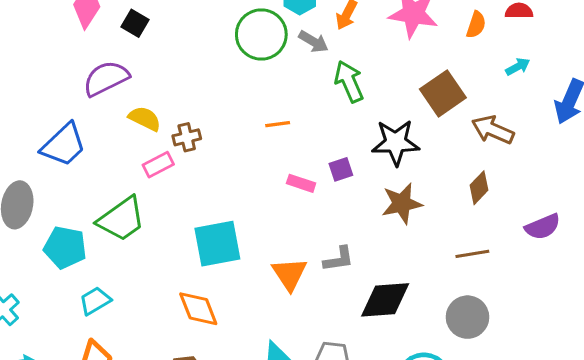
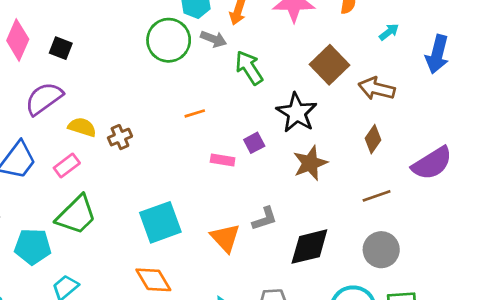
black star: (396, 143) -> (297, 113), turned -30
pink rectangle: (158, 165) -> (67, 165), moved
purple semicircle: (543, 227) -> (432, 163), size x1.4

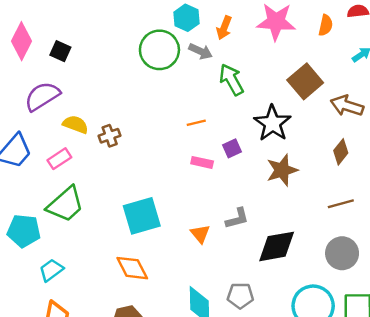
orange line: (195, 113) -> (196, 123), moved
orange triangle: (225, 238) -> (200, 234), size x0.7

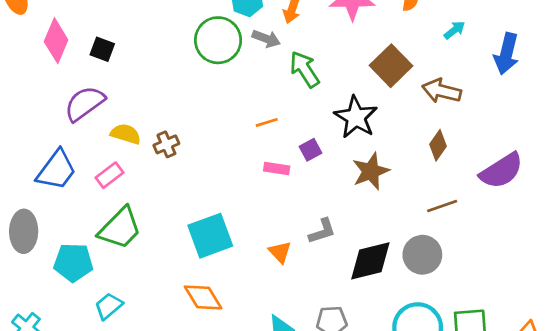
gray circle: (342, 253) -> (422, 255), moved

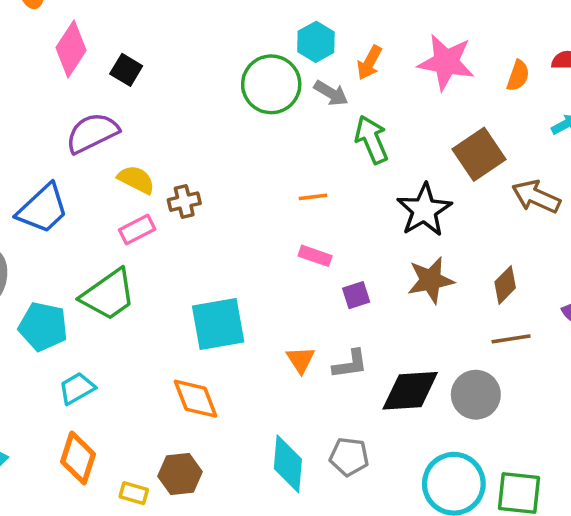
brown diamond: (438, 145) -> (505, 285), moved
purple square: (310, 150) -> (356, 295), moved
pink rectangle: (109, 175) -> (137, 230), moved
gray L-shape: (322, 231) -> (350, 364), moved

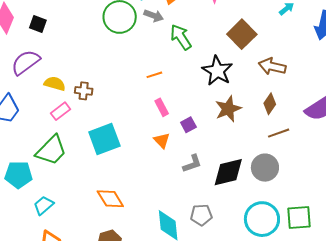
brown arrow: (536, 197) -> (272, 66), moved
brown cross: (184, 202) -> (84, 91), turned 30
pink rectangle: (315, 256) -> (162, 107), turned 54
cyan square: (218, 324) -> (104, 139), moved
orange triangle: (301, 360) -> (162, 140), moved

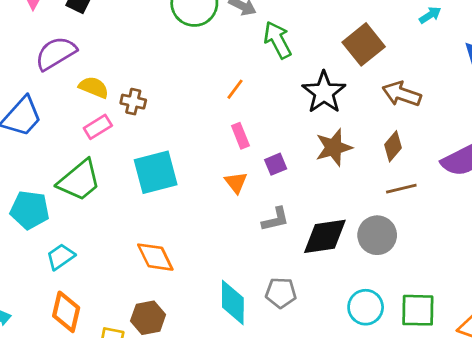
orange line: (154, 75) -> (235, 89), turned -42
cyan circle: (262, 219) -> (366, 307), size x0.7

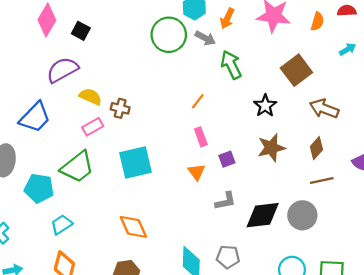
black star: (324, 92) -> (265, 106), size x0.7

